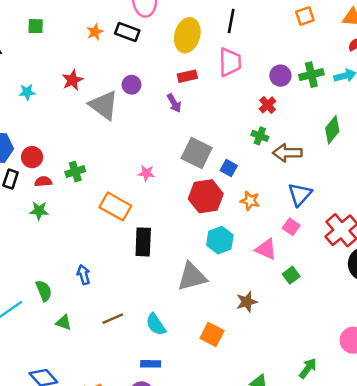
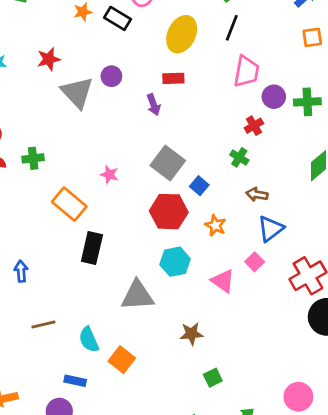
pink trapezoid: (230, 62) -> (246, 71), moved
brown arrow: (287, 153) -> (257, 194), moved, size x0.7
green square: (291, 275) -> (213, 378), moved
orange square: (212, 335) -> (122, 360), moved

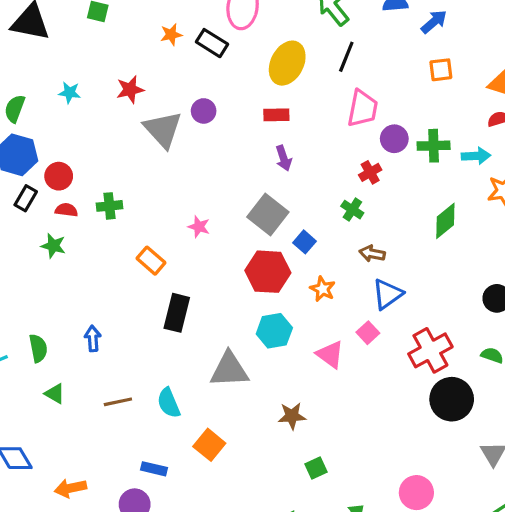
purple arrow: (154, 105) -> (284, 158), moved
orange rectangle: (69, 204) -> (151, 261), size x0.7
cyan semicircle: (89, 340) -> (169, 403), moved

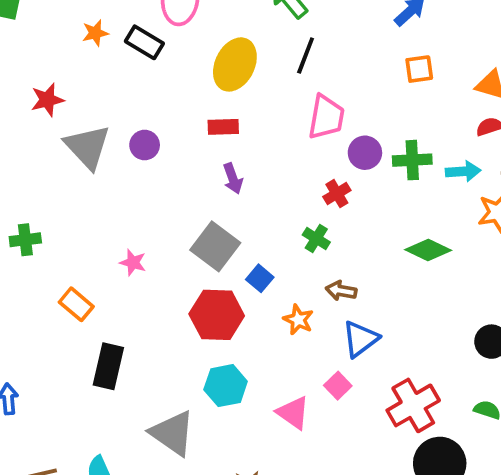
purple circle: (204, 111) -> (145, 145), moved
green diamond: (445, 221) -> (428, 250), turned 66
orange star: (323, 289) -> (298, 320), moved
gray triangle: (229, 370) -> (173, 433), turned 39

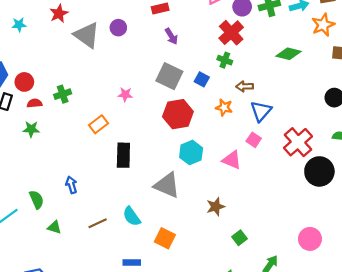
red cross: (337, 194) -> (231, 33), size x1.6
blue square: (260, 278) -> (202, 79), moved
orange rectangle: (76, 304) -> (98, 124), turned -66

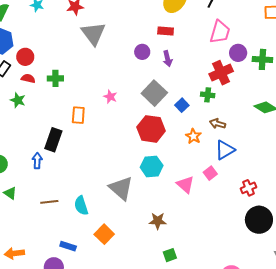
purple circle: (118, 28) -> (142, 52), moved
green cross: (225, 60) -> (208, 95), turned -32
orange rectangle: (98, 124) -> (78, 115), turned -66
red cross: (298, 142) -> (249, 188), size x0.6
black rectangle: (123, 155) -> (53, 140), moved

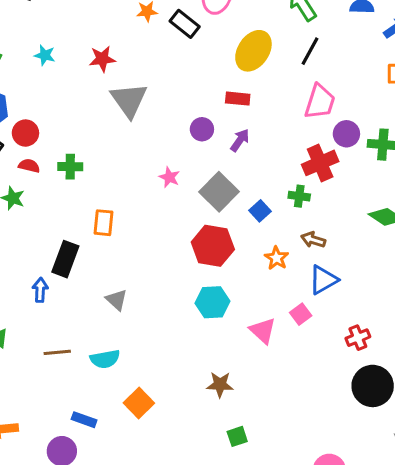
purple arrow: (168, 59) -> (240, 140), turned -133
pink star: (110, 97) -> (169, 177), moved
gray triangle: (121, 188) -> (117, 300), moved, size x0.6
cyan semicircle: (81, 206) -> (105, 359), turned -84

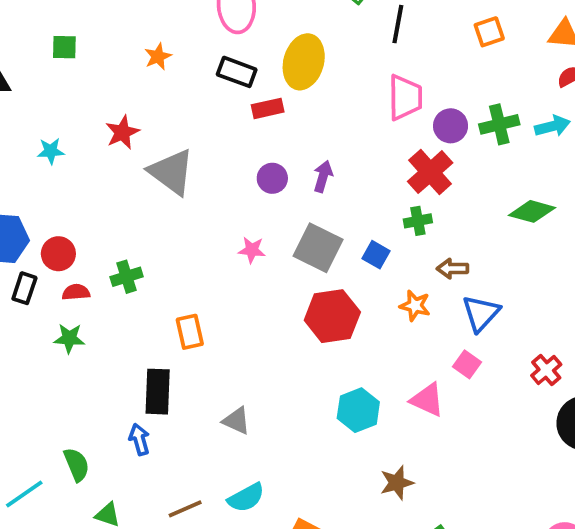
black rectangle: (185, 24) -> (237, 72), moved
black line: (310, 51) -> (398, 24), moved
red rectangle: (238, 99) -> (268, 108), moved
cyan hexagon: (212, 302) -> (358, 410), moved

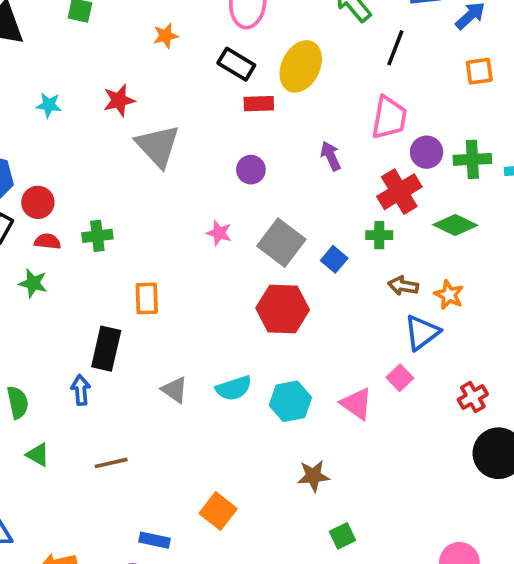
purple arrow: (323, 176) -> (331, 156), moved, turned -52
green diamond: (532, 211) -> (455, 225), moved
orange star: (415, 306) -> (449, 295), moved
cyan semicircle: (246, 498) -> (234, 388), moved

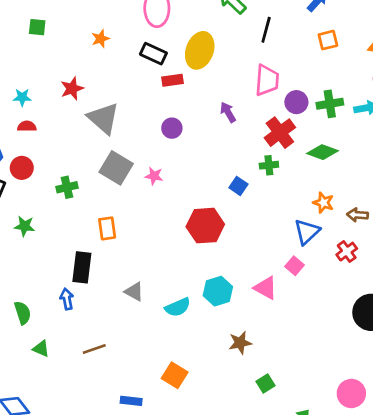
red semicircle: (47, 241) -> (27, 126), moved
gray square: (281, 243) -> (116, 168), moved
brown arrow: (403, 286) -> (357, 215), moved
cyan semicircle: (234, 388) -> (178, 307), moved
red cross: (473, 397) -> (347, 252), moved

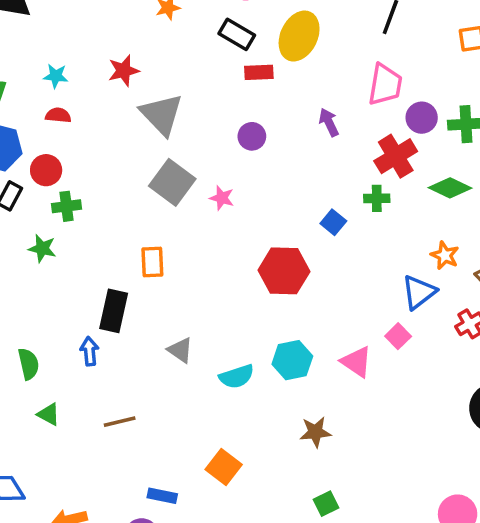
green cross: (67, 187) -> (67, 206), moved
green square: (266, 384) -> (326, 504), moved

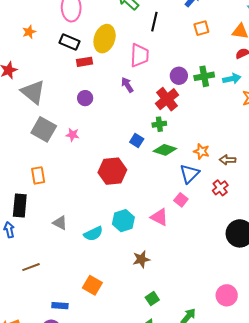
pink trapezoid: (385, 85) -> (139, 55), moved
green diamond: (450, 188) -> (165, 150), moved

